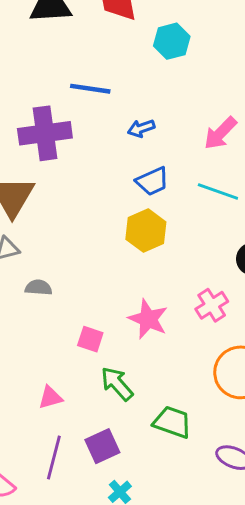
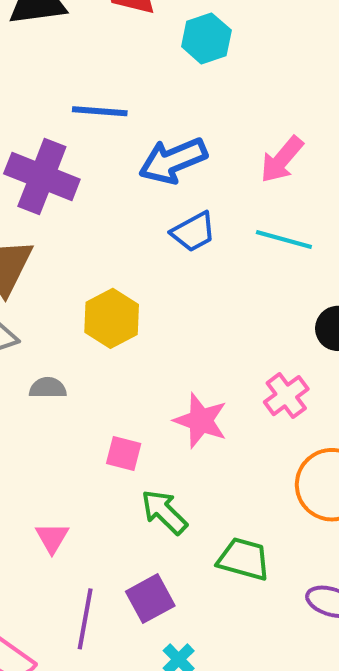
blue arrow: (141, 128) -> (173, 161), size x1.8
purple cross: (45, 133) -> (42, 177), turned 33
yellow hexagon: (146, 231) -> (112, 318), moved
pink triangle: (50, 397) -> (52, 538), moved, turned -40

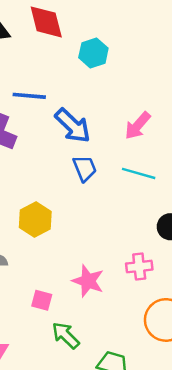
blue arrow: (173, 161) -> (73, 126), turned -114
blue trapezoid: (193, 232) -> (85, 168), turned -84
pink cross: (286, 396) -> (139, 267), turned 30

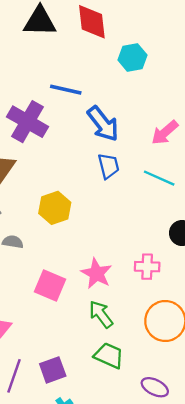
pink square: (42, 300) -> (50, 286), size x1.5
green arrow: (66, 335) -> (101, 314), moved

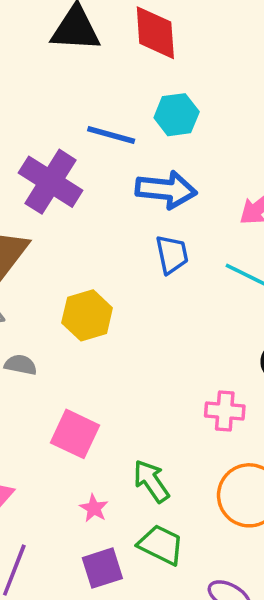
cyan hexagon: (132, 58) -> (177, 115), moved
blue arrow: (103, 124) -> (166, 190), turned -48
pink star: (96, 273) -> (94, 508), moved, size x0.6
purple square: (53, 370) -> (102, 568), moved

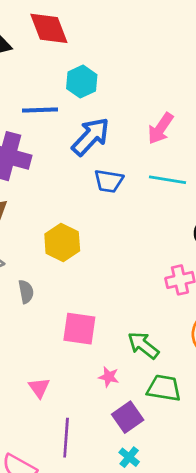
blue arrow: (166, 190) -> (91, 137), turned -36
blue trapezoid: (172, 254) -> (109, 181), turned 128
gray semicircle: (21, 365) -> (26, 292), turned 85

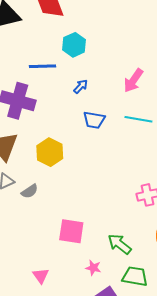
blue arrow: (91, 137) -> (81, 86), size x0.5
yellow hexagon: (62, 242) -> (50, 152), moved
gray semicircle: (26, 292) -> (30, 191), moved, turned 66

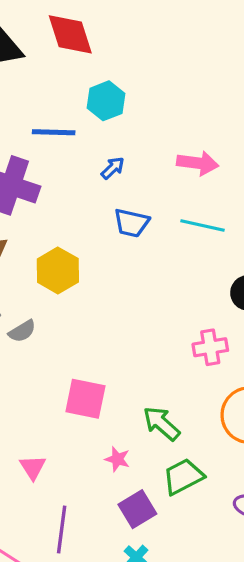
pink arrow: (133, 80) -> (198, 163), turned -120
green trapezoid: (135, 276) -> (183, 477), turned -40

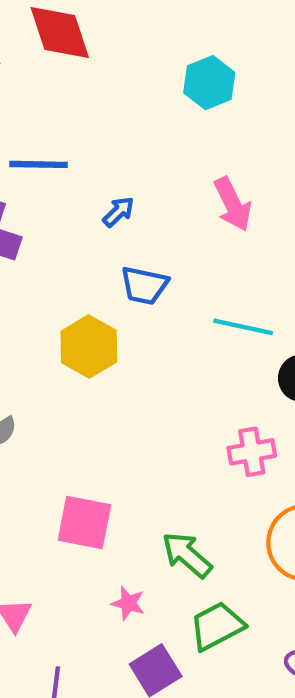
cyan hexagon: (106, 101) -> (209, 83), moved
pink arrow: (198, 163) -> (233, 204), turned 57
cyan line: (203, 225) -> (243, 327), moved
yellow hexagon: (58, 270) -> (89, 347), moved

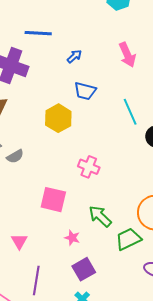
cyan line: (243, 327) -> (130, 112), turned 52
pink cross: (252, 452) -> (89, 167), moved, turned 30
green trapezoid: (217, 626) -> (128, 239), moved

